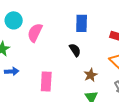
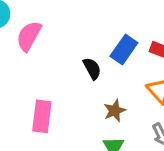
blue rectangle: (82, 23) -> (124, 49), moved, turned 30

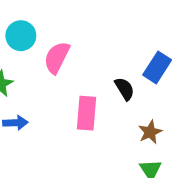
pink rectangle: (42, 116) -> (87, 113), moved

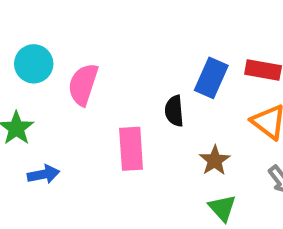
black semicircle: (125, 89) -> (174, 111), turned -145

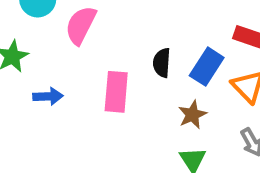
blue rectangle: (211, 78) -> (207, 67), moved
blue arrow: (43, 174) -> (48, 96), moved

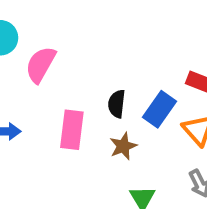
brown star: (192, 115) -> (123, 146), moved

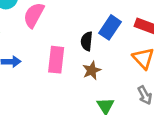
blue rectangle: (159, 109) -> (110, 27), moved

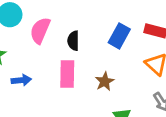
black semicircle: (87, 41) -> (73, 41), moved

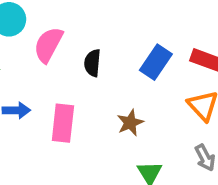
pink rectangle: (67, 74) -> (63, 123), moved

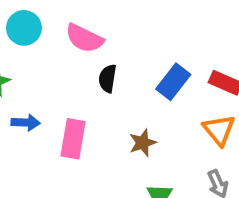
pink semicircle: (48, 45) -> (84, 38), moved, turned -96

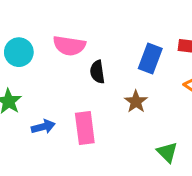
brown star: (143, 143) -> (136, 102), moved

